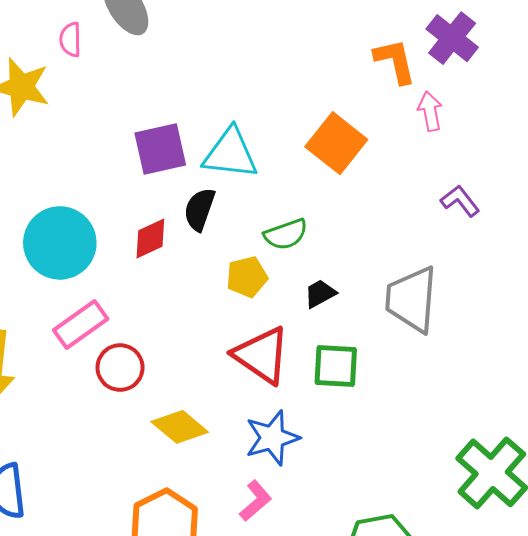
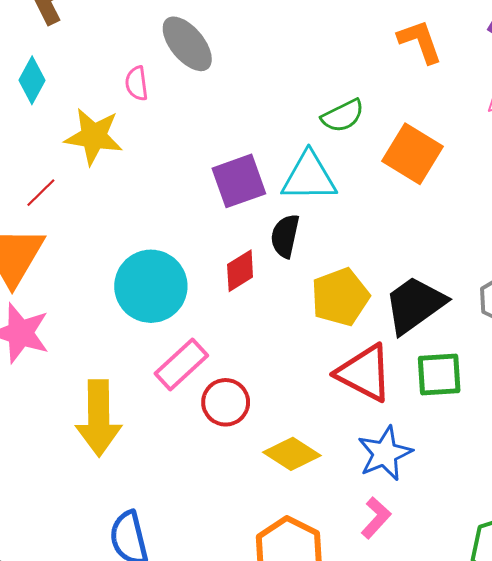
orange L-shape: (395, 61) -> (420, 41), moved
green semicircle: (286, 234) -> (343, 116), moved
yellow pentagon: (247, 277) -> (340, 297), size x1.4
black trapezoid: (320, 294) -> (415, 305), size x2.0

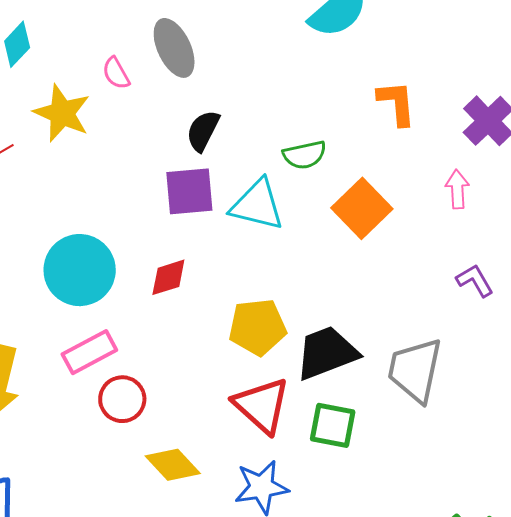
pink semicircle: (137, 83) -> (116, 73), turned -36
black semicircle: (285, 236) -> (203, 131), moved

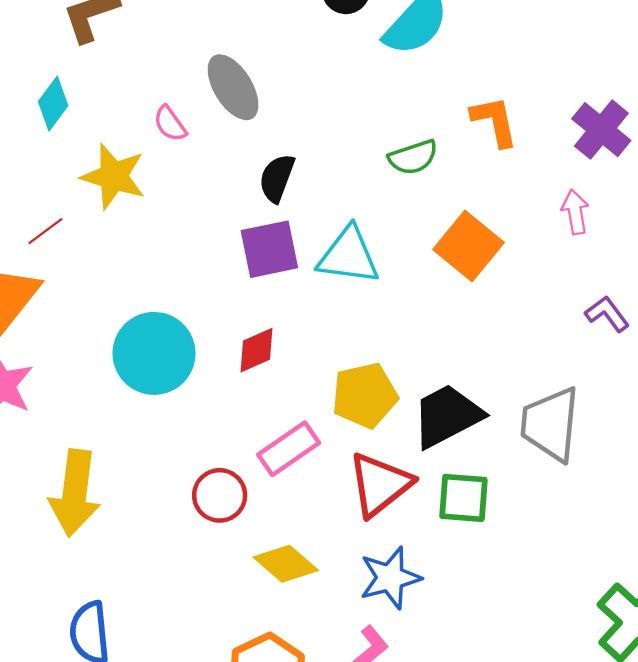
green semicircle: (305, 155) -> (413, 157), moved
pink rectangle: (89, 352) -> (289, 449), moved
red triangle: (262, 405) -> (380, 484), turned 46

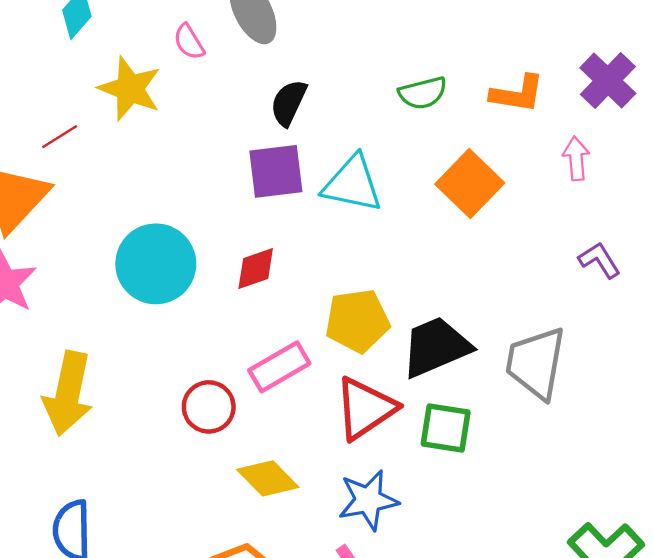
orange L-shape: (495, 121) -> (517, 94), moved, turned 106

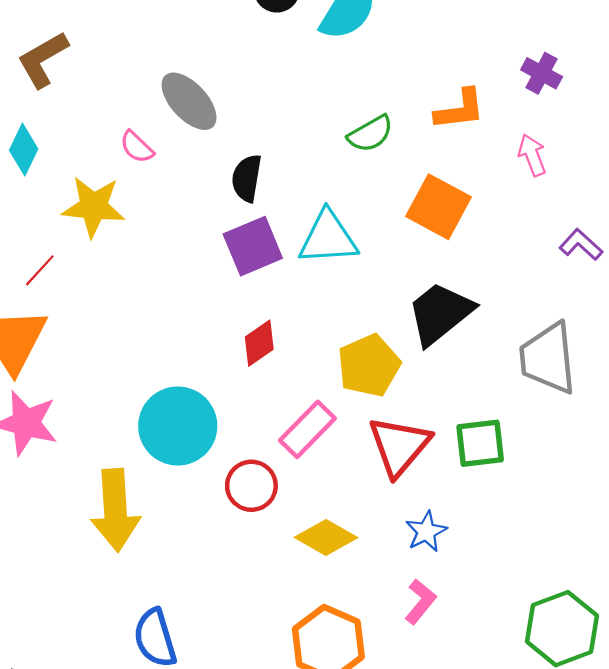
purple cross: (608, 81) -> (542, 73), size x0.7
cyan circle: (156, 264) -> (178, 426), moved
black trapezoid: (436, 347) -> (440, 313), moved
blue star: (368, 500) -> (426, 532), size x0.7

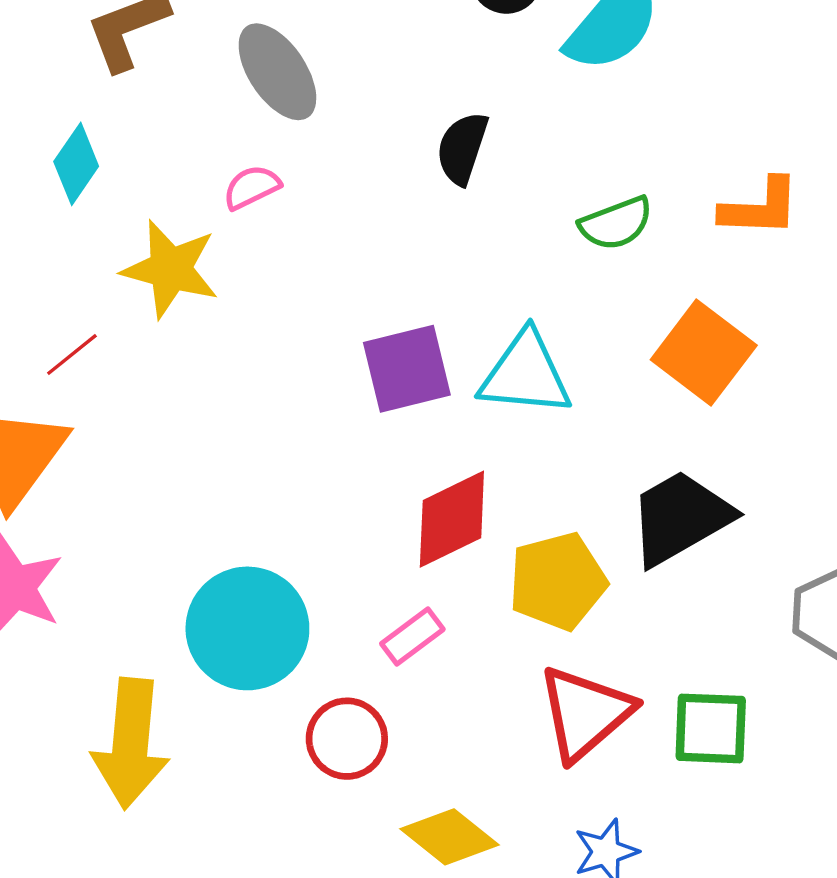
gray ellipse: (189, 101) -> (277, 72), moved
pink semicircle: (137, 147) -> (252, 187), turned 102
black semicircle: (247, 178) -> (462, 148), moved
red diamond: (259, 343) -> (452, 519), moved, size x1.4
pink rectangle: (307, 429) -> (412, 636), moved, size x0.7

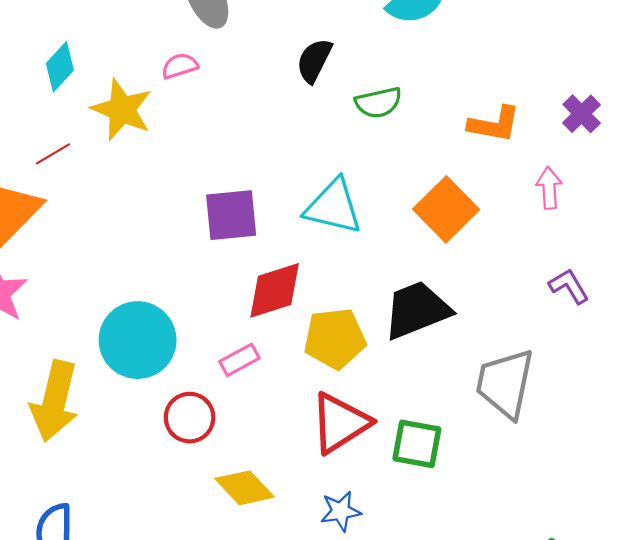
cyan diamond: (76, 164) -> (60, 67), moved
green semicircle: (616, 223) -> (378, 103), moved
purple square: (407, 369) -> (231, 215), moved

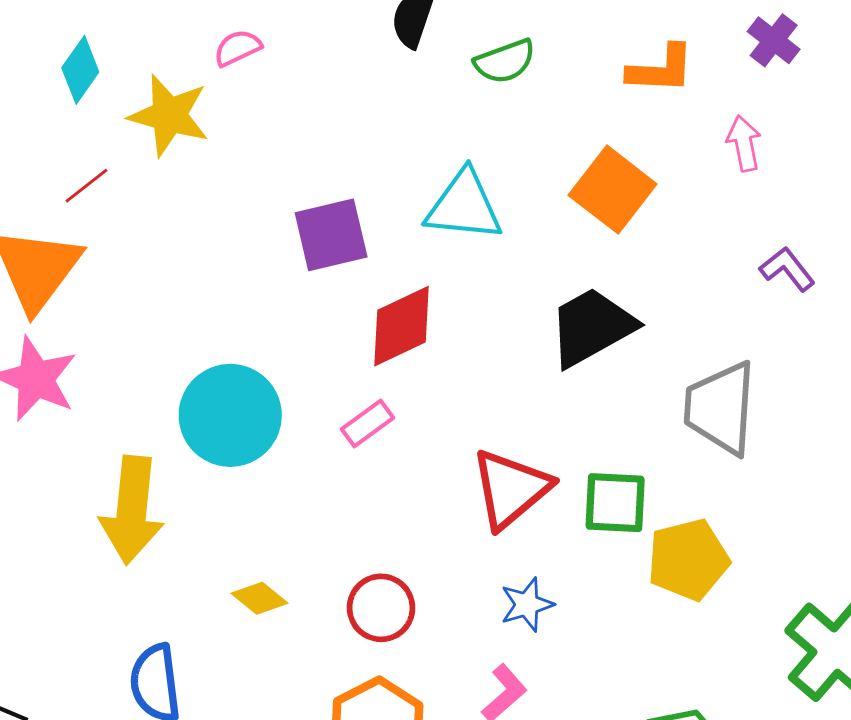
yellow pentagon: (335, 338) -> (688, 560), moved
red circle: (190, 418) -> (381, 608), moved
yellow diamond: (245, 488) -> (259, 598), moved, size x0.7

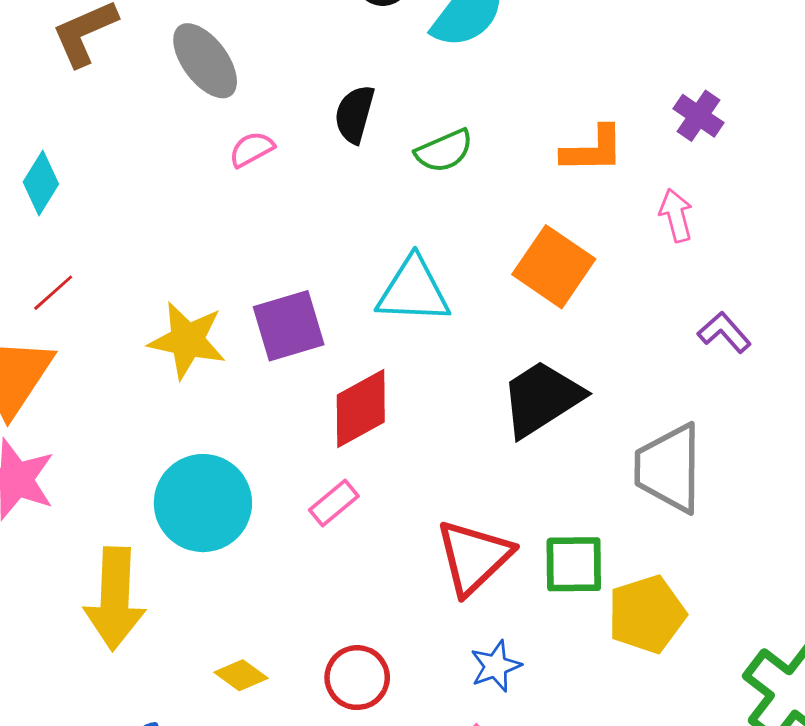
pink semicircle: (238, 48) -> (252, 149), moved
yellow star: (169, 115) -> (187, 340), moved

